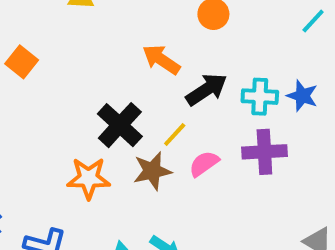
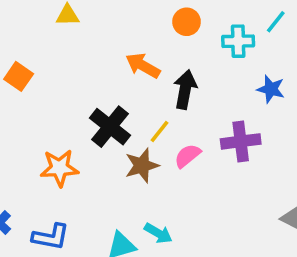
black arrow: (207, 89) -> (185, 89), turned -42
cyan cross: (260, 97) -> (238, 41), moved
orange star: (89, 178) -> (59, 168), moved

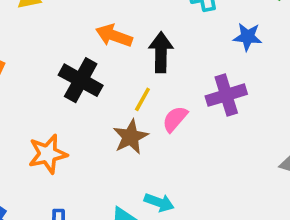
black cross: (110, 127) -> (81, 80), moved

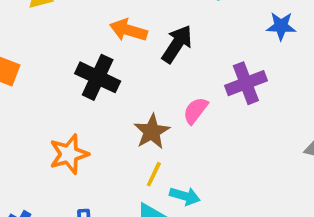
blue star: (248, 37) -> (281, 26), moved
black arrow: (161, 52) -> (177, 44), turned 36
yellow line: (142, 99) -> (154, 174), moved

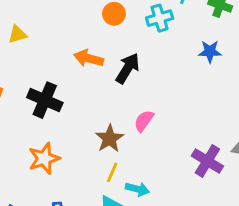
black cross: (98, 77) -> (45, 100), moved
purple cross: (246, 83) -> (207, 161), moved, turned -36

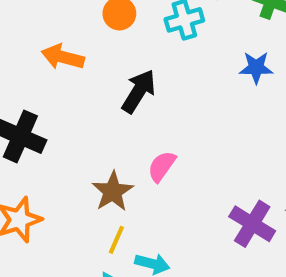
orange arrow: (89, 58) -> (63, 57), moved

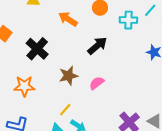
brown star: (113, 191) -> (68, 76), moved

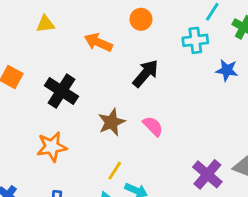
cyan cross: (128, 20) -> (195, 40), moved
pink semicircle: (97, 83) -> (153, 126), turned 91

